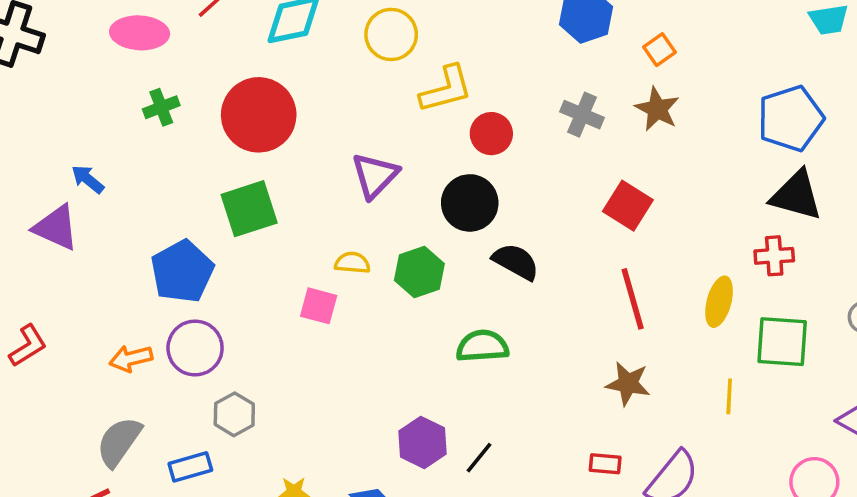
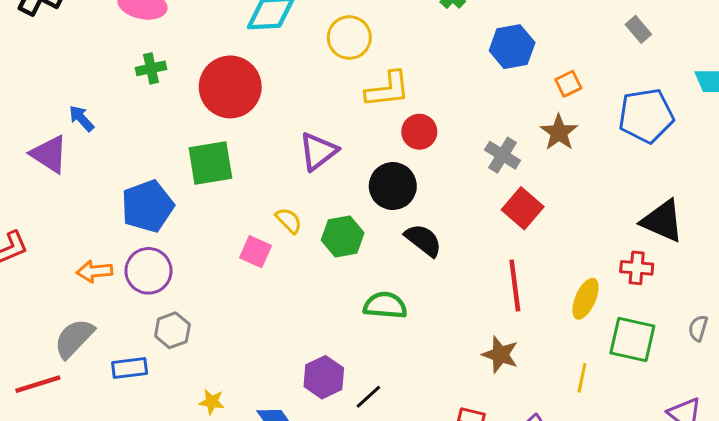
gray cross: (582, 115) -> (503, 155), moved
blue pentagon: (791, 118) -> (646, 116), moved
yellow semicircle: (352, 263) -> (289, 221), turned 32

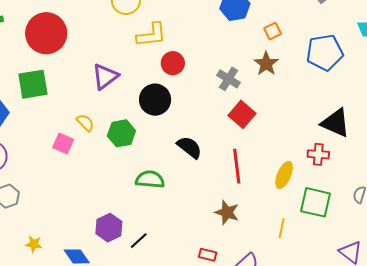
black semicircle: (423, 240) -> (189, 147), moved

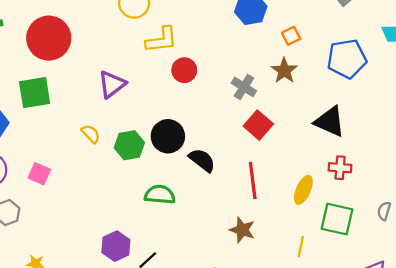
black circle: (155, 100) -> (168, 136), moved
black triangle: (336, 123) -> (330, 122), moved
pink square: (63, 144) -> (39, 174), moved

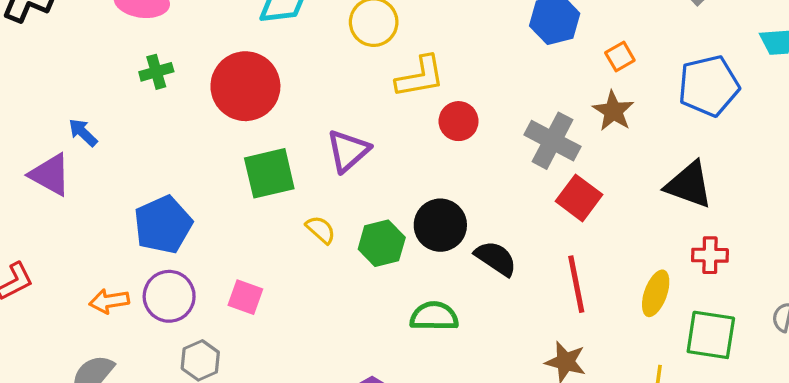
gray cross: (244, 87) -> (553, 141), size x1.4
green square: (35, 93) -> (269, 173), moved

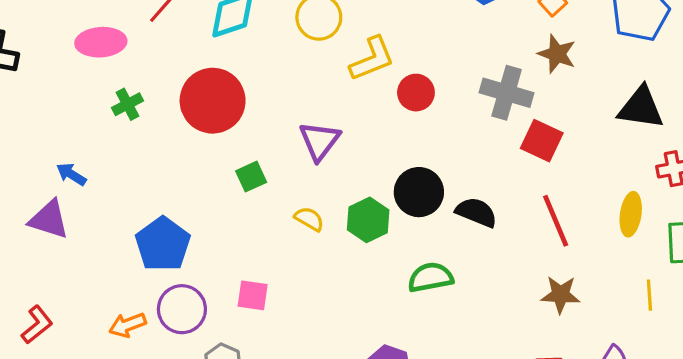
green square: (269, 173) -> (251, 177), size x0.6

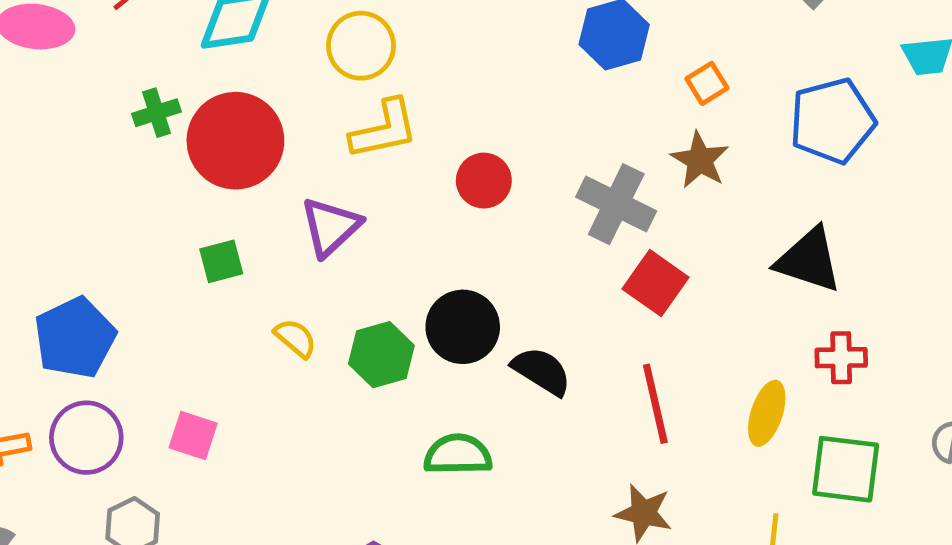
yellow L-shape: (372, 59) -> (384, 129), moved
red circle: (213, 101) -> (235, 141), moved
green cross: (127, 104) -> (157, 113), moved

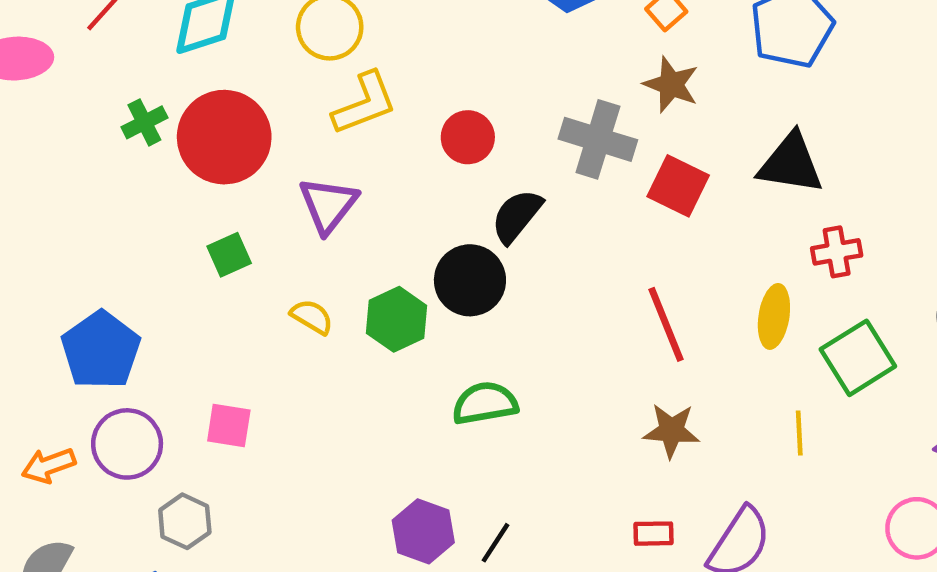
red square: (656, 283) -> (678, 186), moved
black semicircle: (542, 371) -> (517, 216), moved, turned -74
green square: (846, 469) -> (858, 358), turned -30

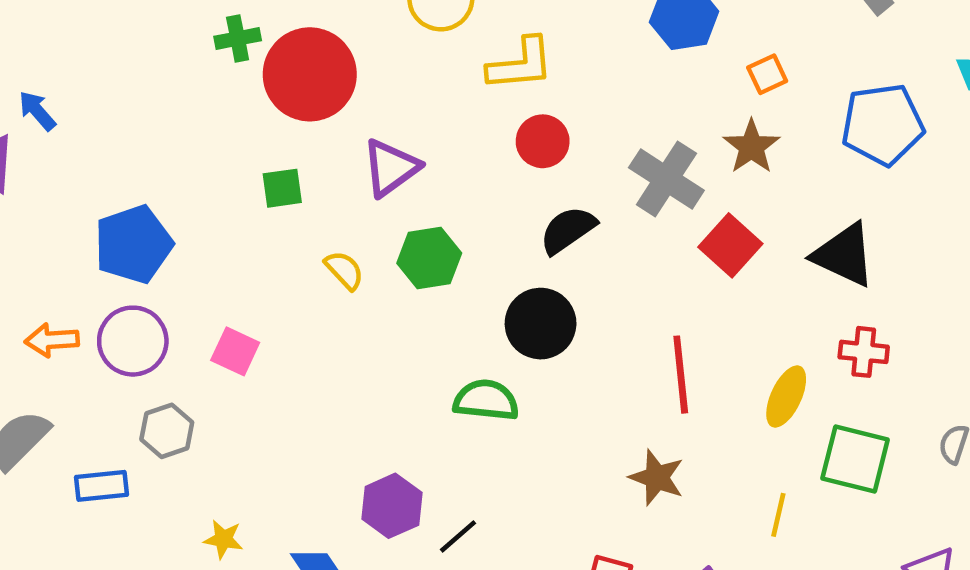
yellow L-shape: (365, 103) -> (521, 64), moved
black circle: (470, 280) -> (541, 324), moved
green hexagon: (396, 319) -> (429, 258), moved
green square: (858, 358) -> (855, 459), turned 30

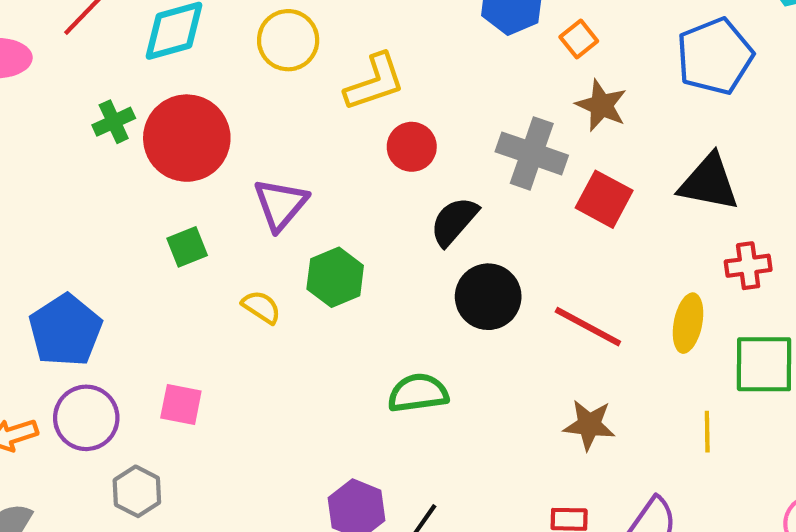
orange square: (767, 74) -> (579, 39), moved
black circle: (541, 324) -> (488, 297), moved
red line: (681, 375) -> (588, 327), turned -42

